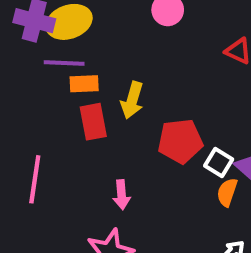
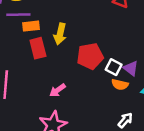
orange semicircle: (227, 192) -> (120, 85), turned -91
pink arrow: (122, 195) -> (58, 90), turned 63

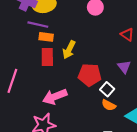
purple triangle: (131, 68) -> (124, 67), moved
pink arrow: (58, 90) -> (55, 97), size x1.6

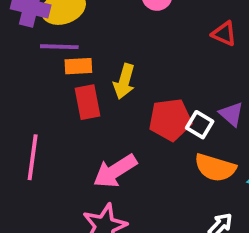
purple triangle: (124, 67) -> (231, 114), moved
white square: (107, 89) -> (200, 125), moved
orange semicircle: (109, 105) -> (215, 168), size x1.5

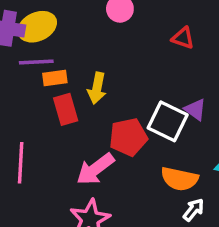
red pentagon: (170, 120) -> (128, 137), moved
white square: (200, 125) -> (168, 121), size x1.6
orange semicircle: (215, 168) -> (179, 179), moved

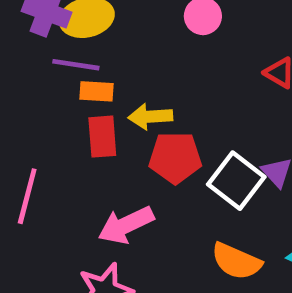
yellow arrow: (97, 88) -> (150, 117), turned 64
red pentagon: (128, 137) -> (175, 158), moved

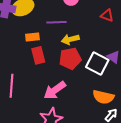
purple line: (76, 65) -> (57, 22), moved
yellow arrow: (150, 117) -> (70, 39), moved

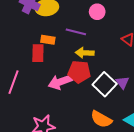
red rectangle: (38, 55) -> (38, 53), moved
pink arrow: (55, 90) -> (60, 82), moved

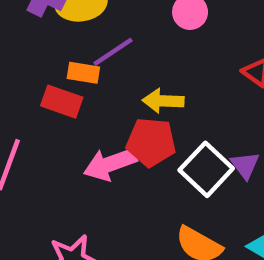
purple line: (76, 32) -> (113, 52), moved, turned -48
red rectangle: (38, 53) -> (62, 102), turned -72

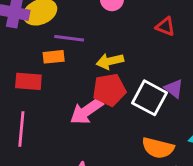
purple line: (113, 52) -> (69, 38), turned 56
red rectangle: (62, 102) -> (28, 81), moved

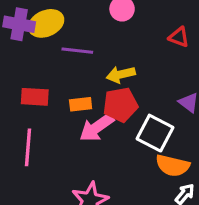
orange rectangle: (54, 57) -> (81, 104), moved
white square: (150, 98) -> (155, 133), moved

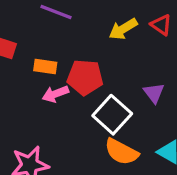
yellow arrow: (121, 74) -> (123, 29), moved, turned -32
pink arrow: (97, 127) -> (55, 94), size x0.7

